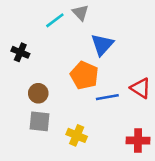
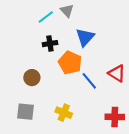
black cross: (20, 52) -> (50, 44), moved, turned -32
blue line: (107, 97) -> (89, 81), turned 60
gray square: (40, 121) -> (26, 112), moved

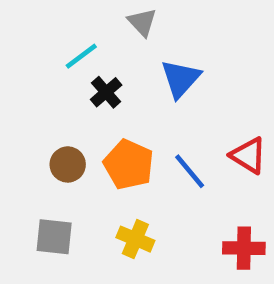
cyan line: (46, 17) -> (81, 56), moved
black cross: (50, 44) -> (106, 92), turned -32
orange pentagon: (70, 63) -> (129, 164), moved

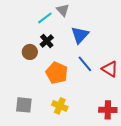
cyan line: (81, 56) -> (45, 18), moved
brown circle: (68, 164) -> (30, 52), moved
blue line: (190, 171) -> (85, 64), moved

